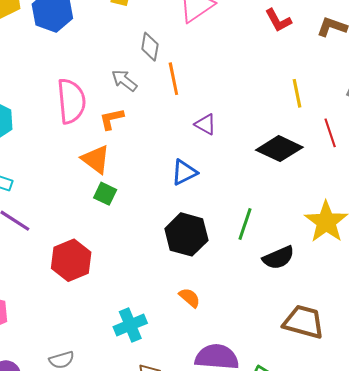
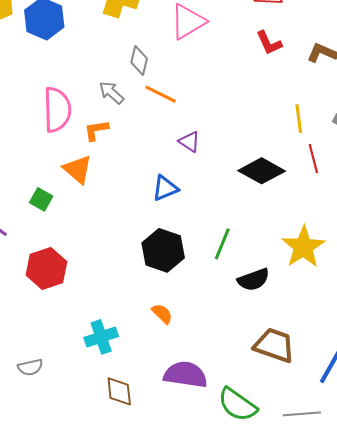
orange line: (173, 79) -> (161, 94), turned -56
yellow line: (297, 93) -> (299, 119), moved
green square: (105, 194) -> (41, 199), moved

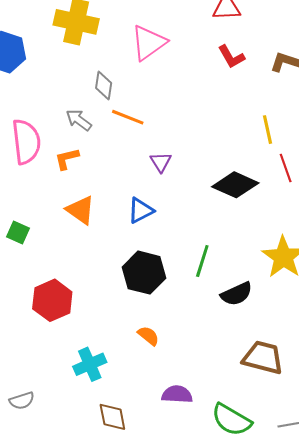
purple triangle: (189, 142) -> (161, 162), turned 30
orange triangle: (78, 169) -> (81, 210), moved
red hexagon: (46, 268) -> (52, 300), moved
purple semicircle: (185, 375) -> (177, 394), size x0.7

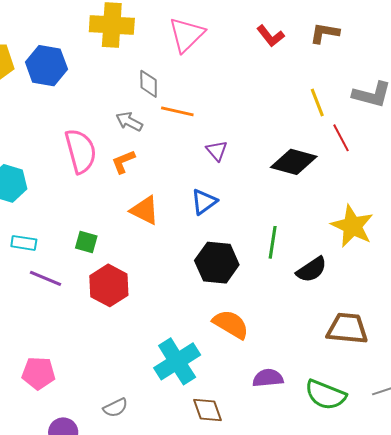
red hexagon: (52, 300) -> (109, 285), moved
orange semicircle: (148, 336) -> (231, 324), size x1.6
cyan cross: (90, 364) -> (177, 361), size x1.4

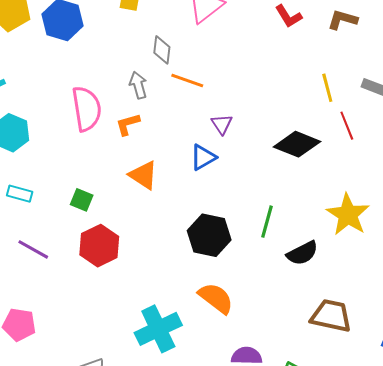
gray arrow: (129, 122) -> (138, 85), turned 40
blue triangle: (204, 202) -> (203, 157), moved
purple line: (45, 278) -> (33, 249), moved

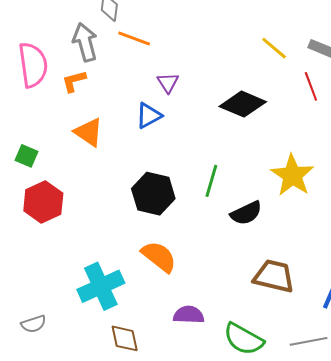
gray arrow: (138, 85) -> (85, 42), size x1.4
yellow line: (327, 88) -> (274, 48), turned -36
red line: (347, 126) -> (311, 86), moved

